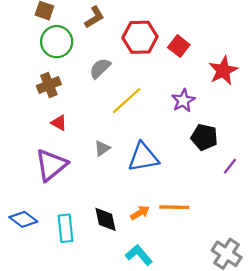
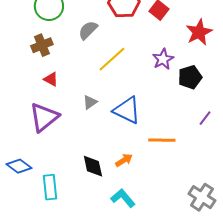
black pentagon: (204, 137) -> (190, 77), moved, turned -30
blue triangle: (143, 157) -> (127, 110), turned 36
orange line: (174, 207) -> (162, 140), moved
cyan rectangle: (66, 228) -> (50, 187), moved

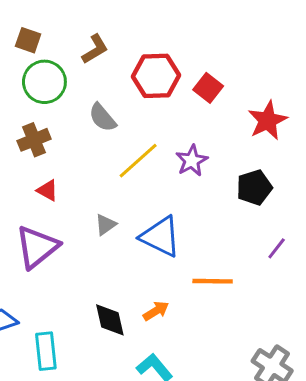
gray semicircle: (88, 30) -> (102, 118), turned -85
purple star: (163, 59) -> (192, 161), moved

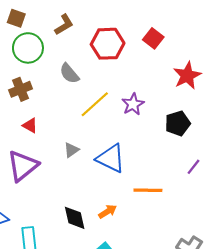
red square: (208, 88) -> (153, 38), moved

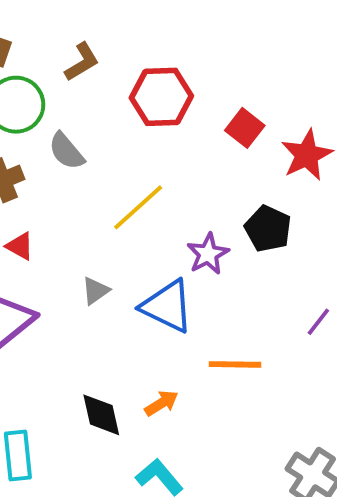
red square: (153, 38) -> (245, 128), moved
gray semicircle: (69, 73) -> (66, 151), moved
purple star: (133, 104) -> (208, 254), moved
black pentagon: (178, 123) -> (268, 229), moved, turned -30

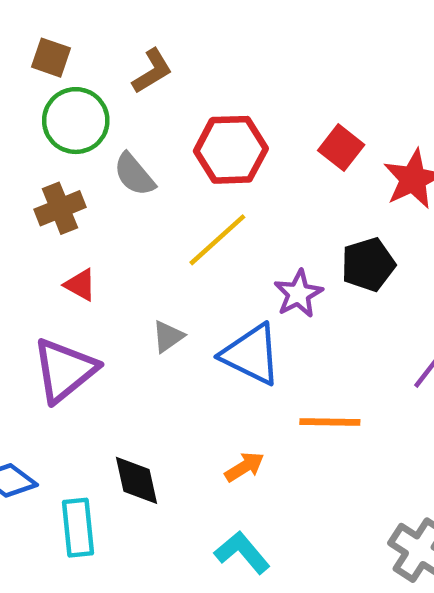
red hexagon: (161, 97) -> (231, 150), moved
black pentagon: (268, 229) -> (368, 264), turned 30
black diamond: (101, 415) -> (136, 480), moved

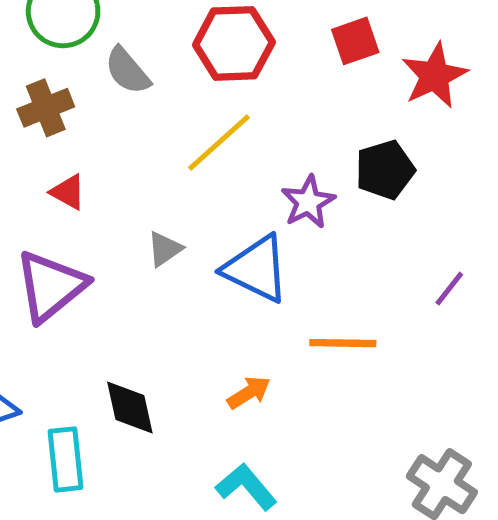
red square: (341, 148) -> (355, 41), turned 33

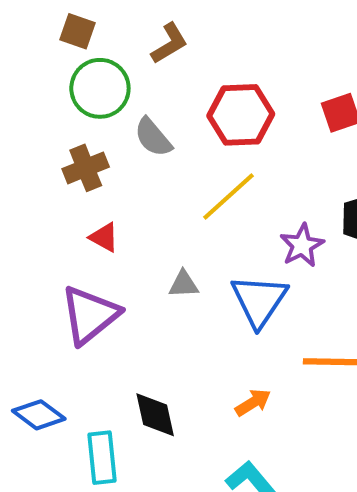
gray triangle: (165, 249) -> (184, 284), turned 32
blue triangle: (256, 269) -> (259, 301), turned 38

